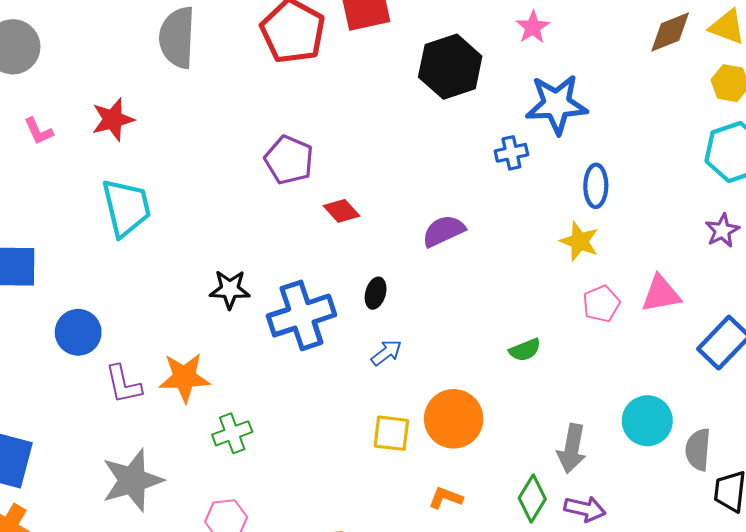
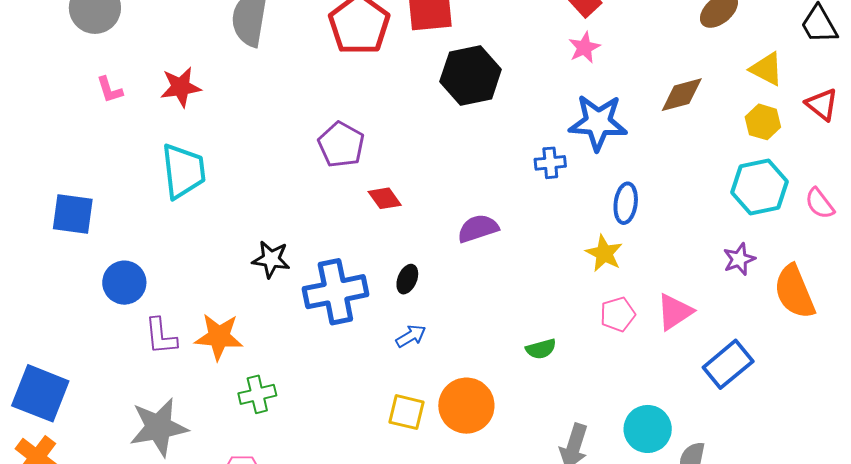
brown diamond: (670, 32) -> (682, 95), moved
black hexagon: (450, 67) -> (471, 76), moved
pink triangle: (661, 294) -> (675, 312), turned -30

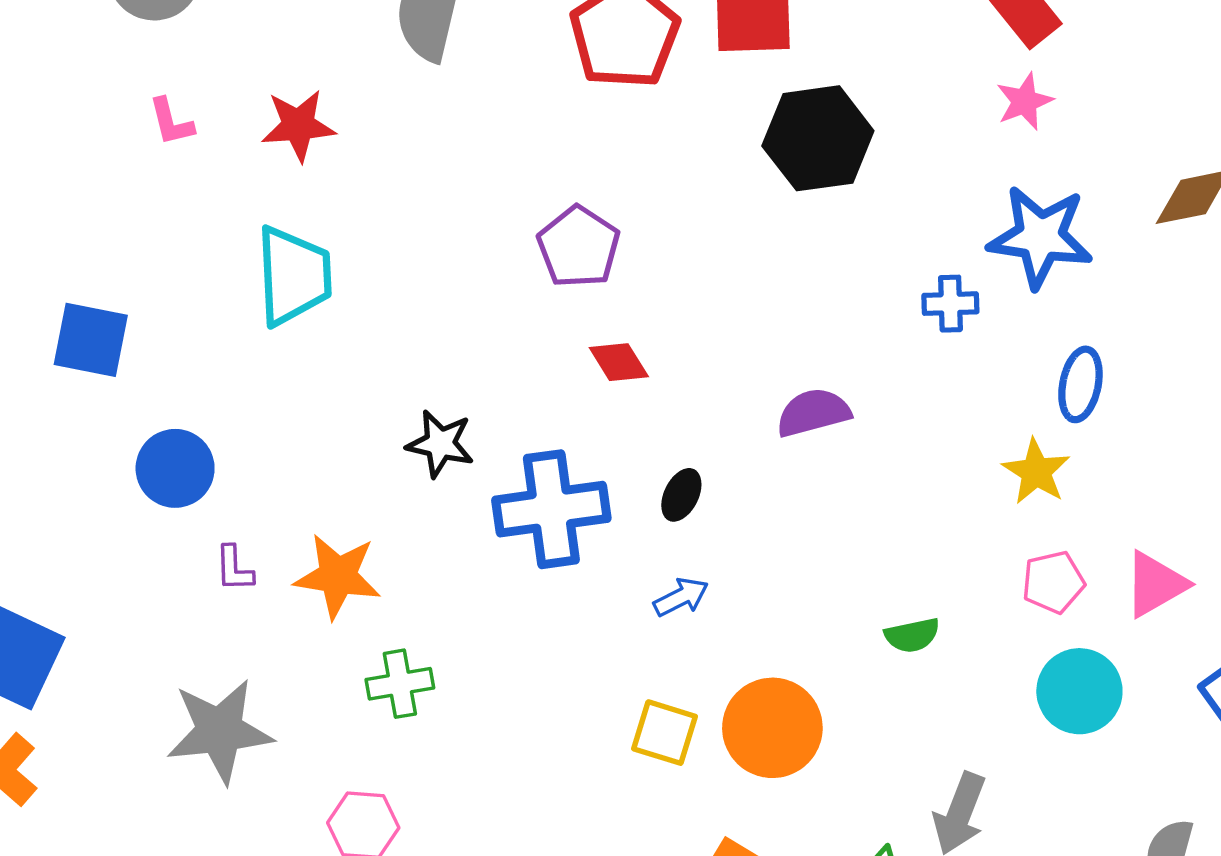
red diamond: (385, 198) -> (619, 362), moved
purple L-shape: (161, 336) -> (234, 569), size x0.7
cyan circle: (648, 429) -> (1079, 691), moved

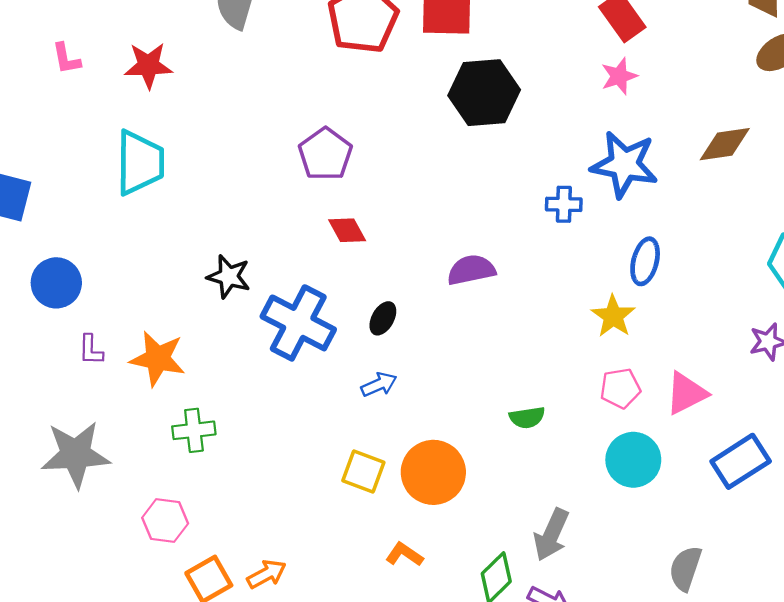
blue cross: (551, 509) -> (298, 323), turned 32

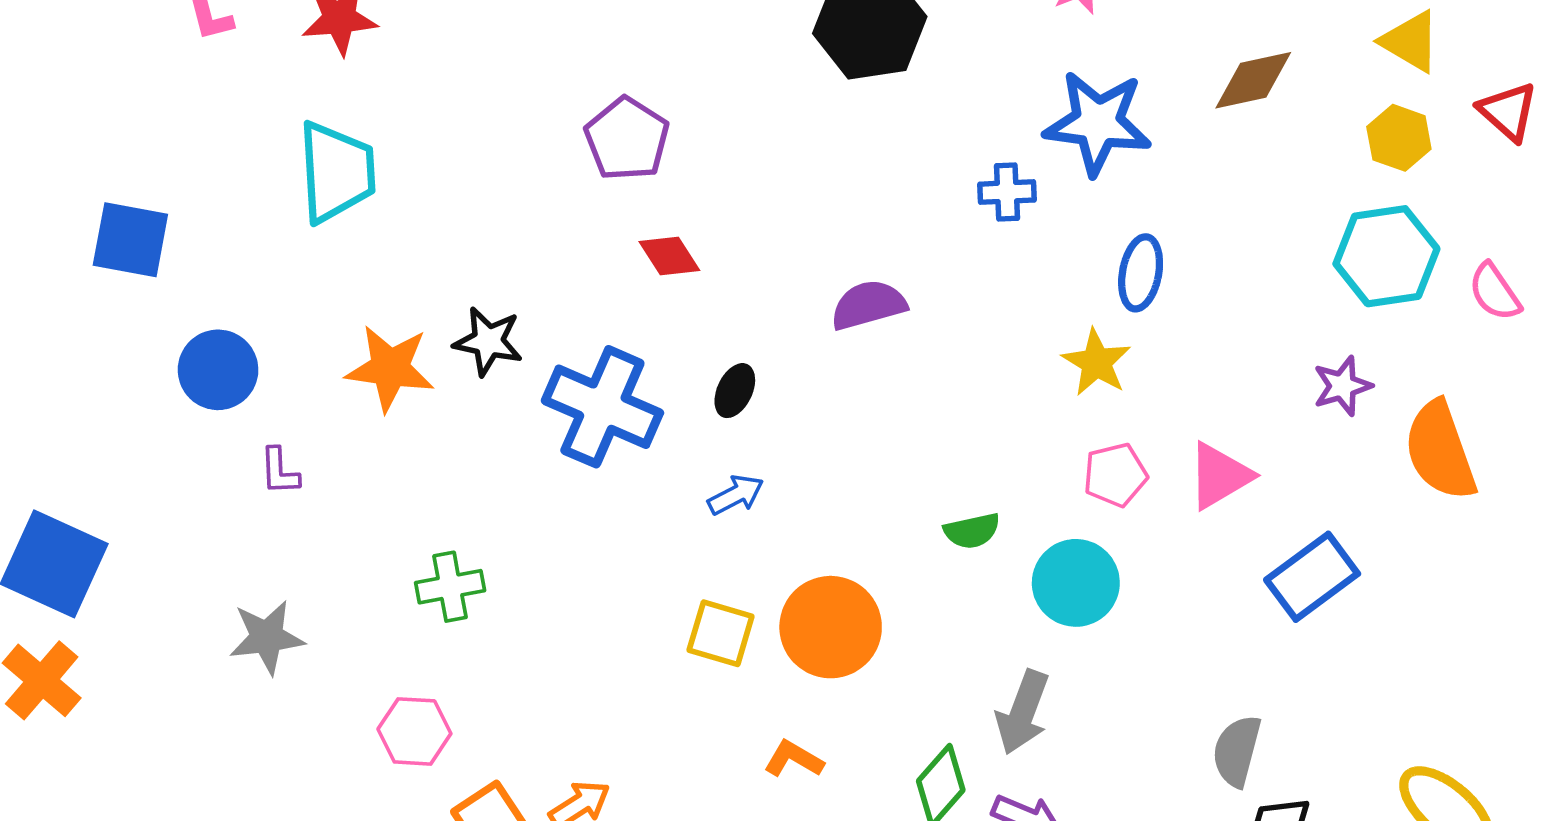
orange star: (158, 359) -> (390, 368), moved
gray star: (76, 454) -> (267, 637), size x0.7
cyan circle: (633, 460) -> (1076, 583), moved

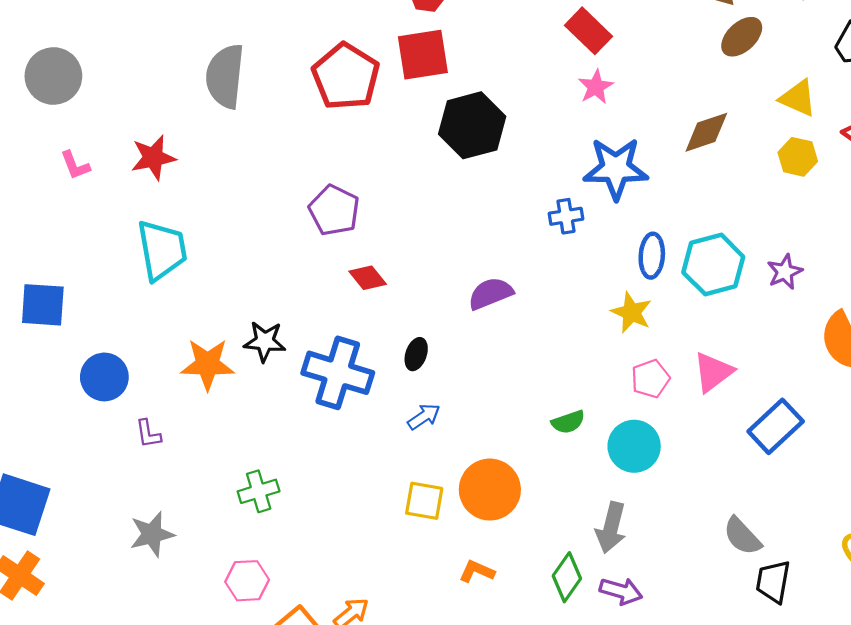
cyan hexagon: (1386, 256) -> (713, 265), moved
purple star: (1342, 386) -> (785, 272), moved
gray semicircle: (1237, 751) -> (742, 536), turned -51

